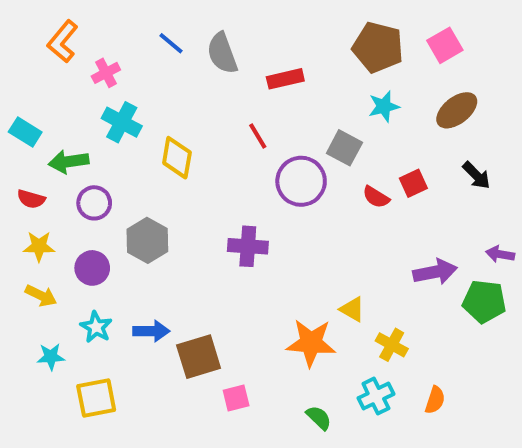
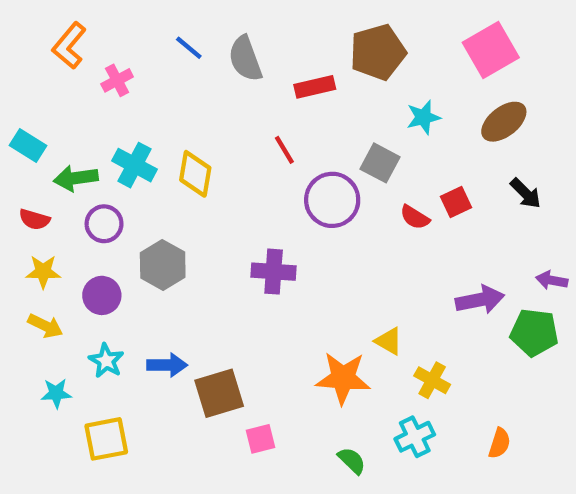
pink square: (445, 45) -> (491, 50), size x1.4
brown pentagon: (378, 47) -> (378, 52), moved, turned -30
cyan cross: (122, 122) -> (134, 165), moved
orange semicircle: (435, 400) -> (499, 443), moved

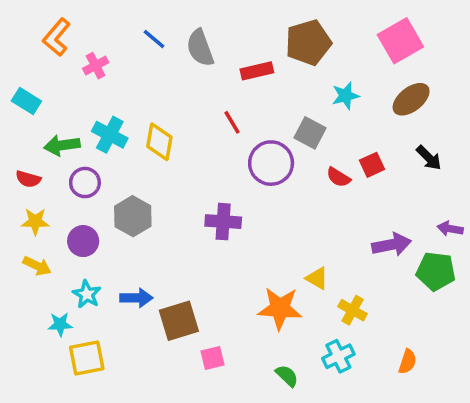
cyan rectangle: (28, 146) -> (26, 101), moved
cyan star: (56, 393) -> (60, 324), moved

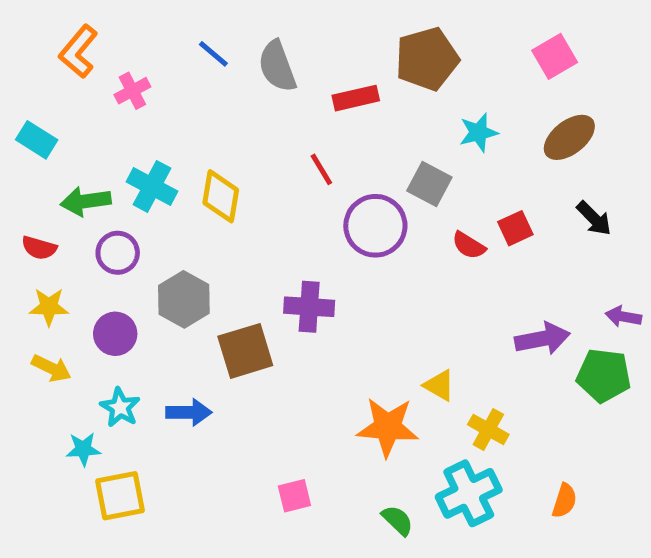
pink square: (400, 41) -> (555, 56), size x0.7
brown square: (179, 321) -> (245, 351), moved
cyan cross: (338, 356) -> (469, 493), size x1.4

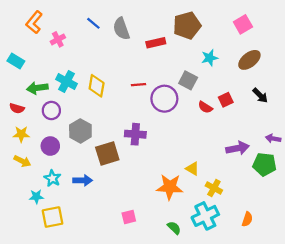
red line: (321, 169) -> (139, 85), moved, turned -64

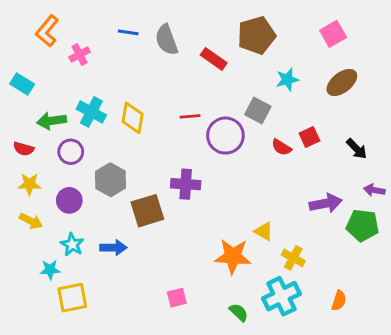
blue line: (93, 23) -> (128, 32), turned -32
red rectangle: (156, 43) -> (214, 59), turned 48
black arrow: (260, 95) -> (357, 149), moved

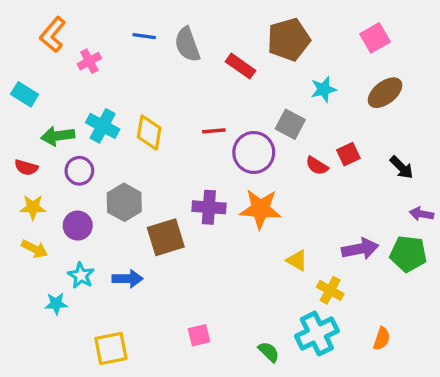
purple arrow: (326, 203) -> (360, 249), moved
orange star: (233, 256) -> (260, 209), moved
yellow square: (72, 298) -> (111, 348), moved

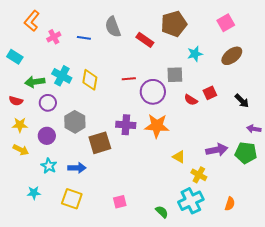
blue line: (144, 36) -> (84, 38), moved
gray square: (290, 124) -> (175, 75), turned -30
cyan star: (56, 304) -> (34, 193), moved
yellow square: (111, 348) -> (72, 199), moved, turned 30

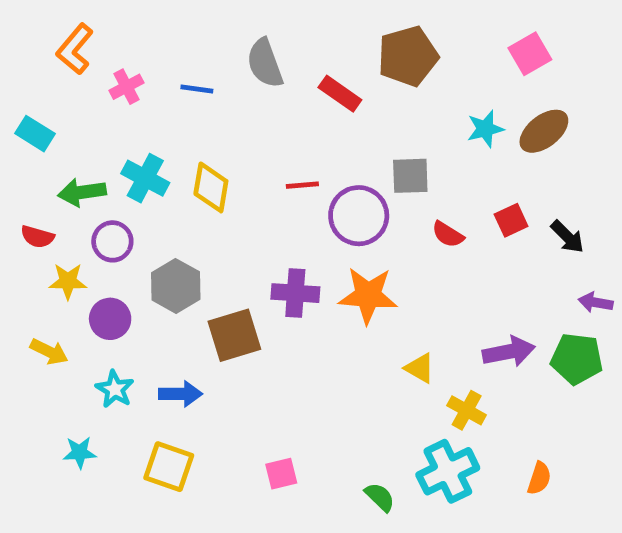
cyan star: (195, 54) -> (485, 129), moved
red square: (210, 93) -> (511, 220), moved
yellow star: (20, 125) -> (68, 281), moved

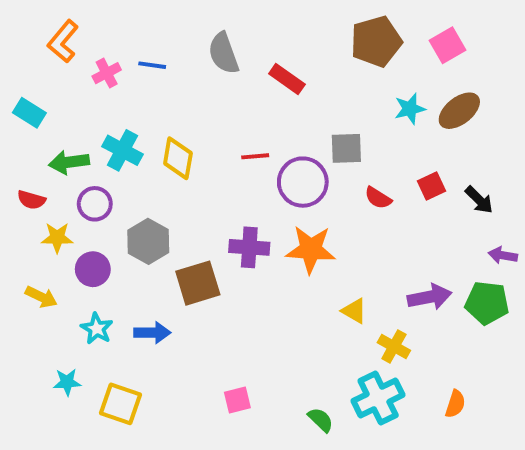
brown pentagon: (408, 56) -> (376, 41), moved
blue line: (197, 89) -> (152, 65), moved
yellow square: (169, 467) -> (121, 404), moved

